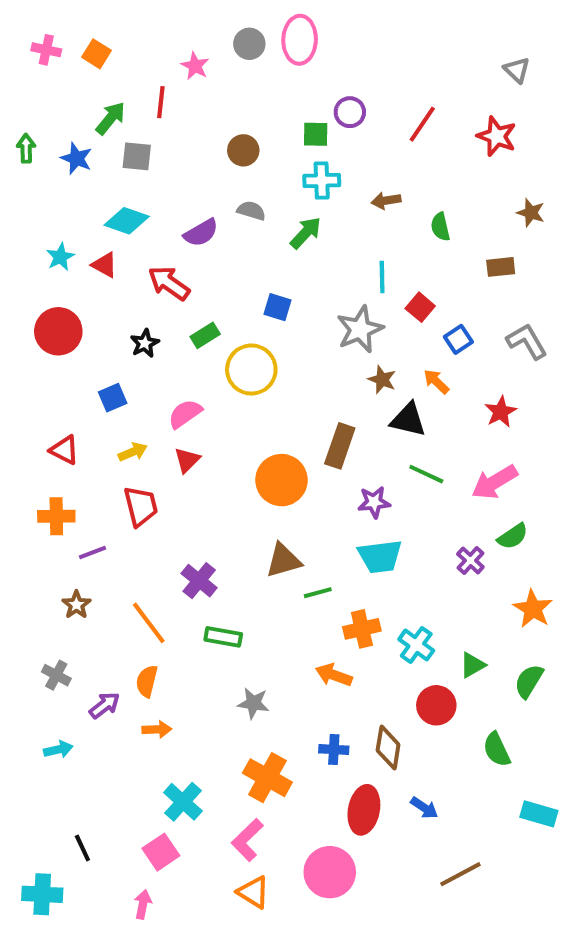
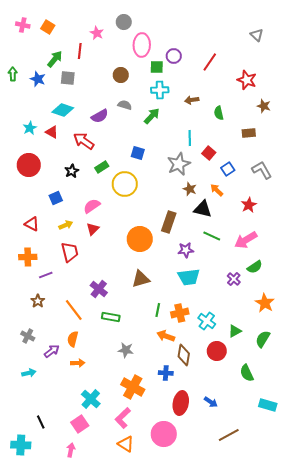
pink ellipse: (300, 40) -> (142, 45), moved
red star: (497, 136) -> (247, 80), moved
green line: (318, 593) -> (158, 310), moved, turned -64
brown diamond: (388, 747) -> (184, 355), moved

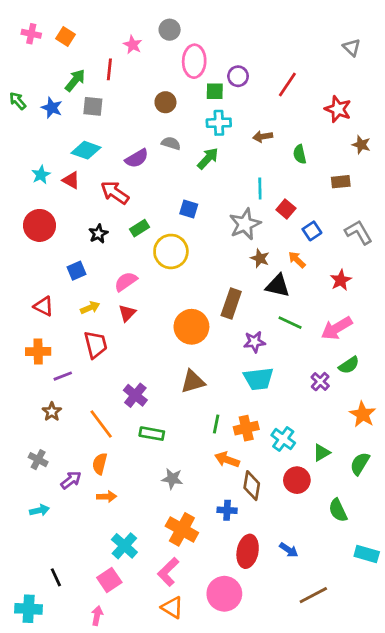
green arrow: (13, 74) -> (18, 101), turned -40

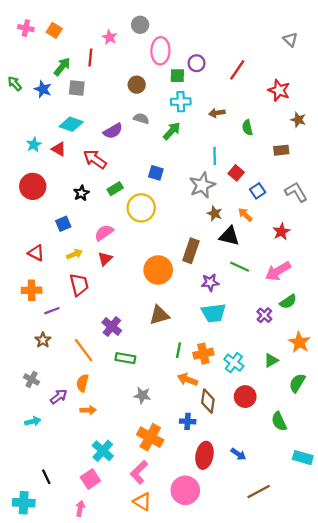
green triangle: (322, 453) -> (271, 360), moved

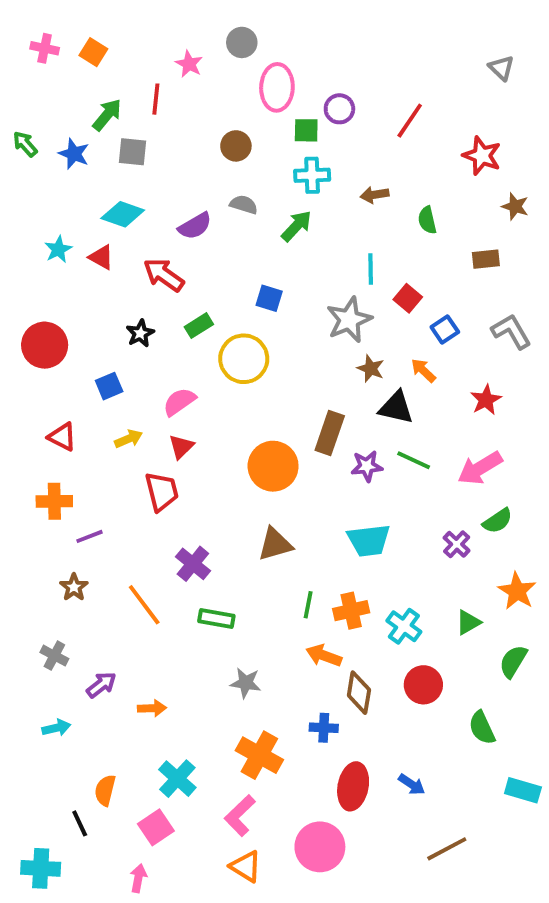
red circle: (33, 186) -> (45, 345), moved
purple star: (210, 282) -> (367, 466), moved
red trapezoid: (79, 285) -> (162, 492), moved
orange semicircle: (82, 383) -> (105, 790), moved

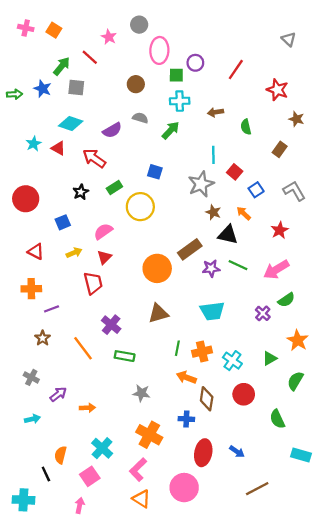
red line: (156, 99) -> (90, 57), turned -54
green arrow: (25, 144) -> (14, 94), moved, turned 128
brown rectangle: (486, 259) -> (280, 149), turned -48
brown rectangle: (330, 433) -> (190, 249), turned 35

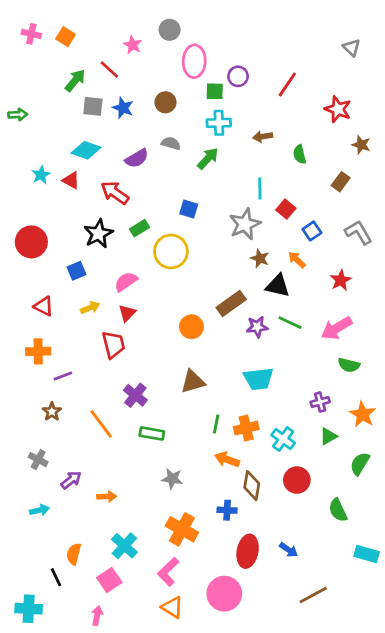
blue star: (43, 89) -> (123, 108), moved
black star: (81, 192) -> (98, 234), size x1.5
orange circle: (157, 268) -> (191, 327), size x0.7
green semicircle: (286, 300) -> (349, 365), turned 48
purple cross: (263, 313) -> (320, 402), moved, turned 32

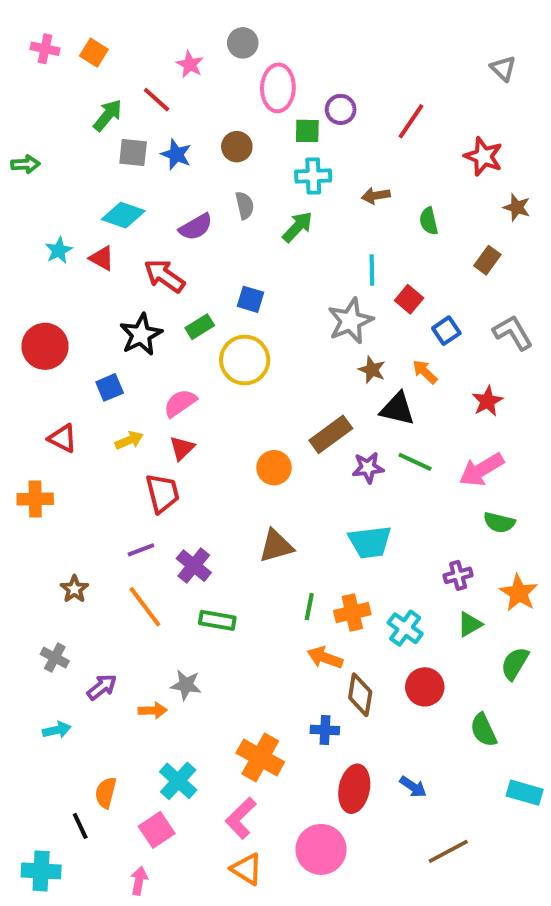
gray semicircle: (171, 143) -> (245, 205), turned 60
blue square: (189, 209) -> (251, 299), moved
orange cross: (38, 351) -> (35, 499), moved
purple line: (63, 376) -> (141, 550), moved
gray star: (172, 479) -> (186, 685), moved

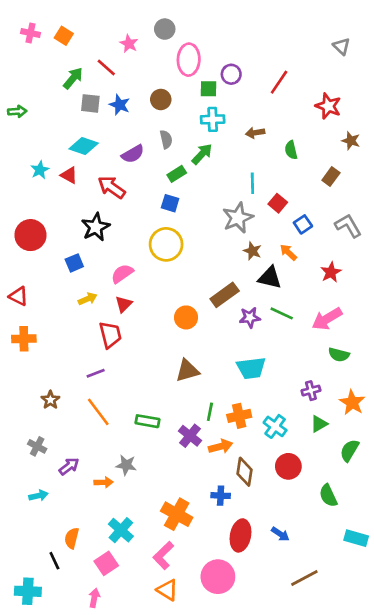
green rectangle: (200, 327) -> (177, 174), moved
red triangle: (63, 438) -> (19, 296), moved
purple cross: (194, 566) -> (190, 436), moved
orange arrow: (325, 658) -> (221, 446), turned 145

